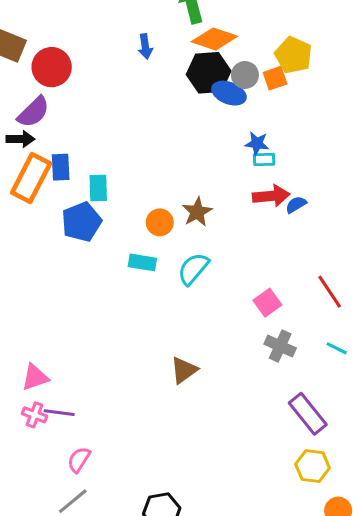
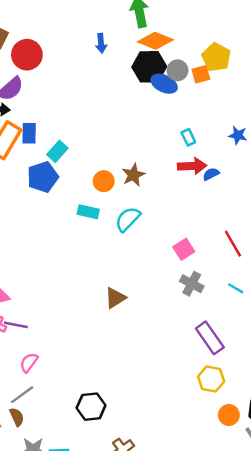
blue star: (257, 143) -> (238, 135), moved
cyan rectangle: (264, 160) -> (188, 137), turned 63
cyan rectangle: (98, 188) -> (57, 151), turned 40

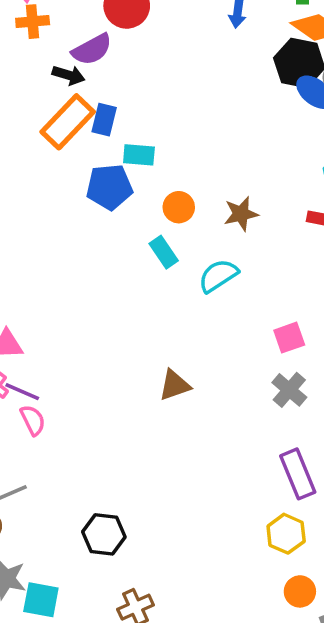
cyan rectangle: (57, 151) -> (139, 155), turned 40
orange circle: (104, 181) -> (179, 207), moved
cyan rectangle: (88, 212) -> (164, 252), turned 30
pink semicircle: (29, 363) -> (33, 420), moved, turned 105

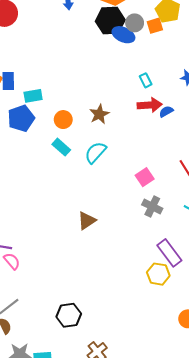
yellow hexagon: (286, 534) -> (158, 274), moved

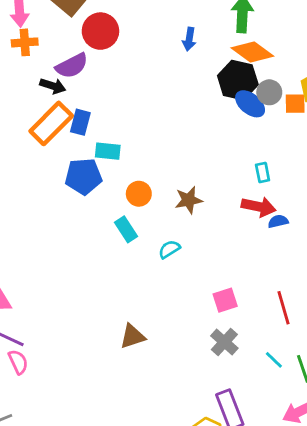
cyan semicircle: (95, 152) -> (169, 249), size x0.7

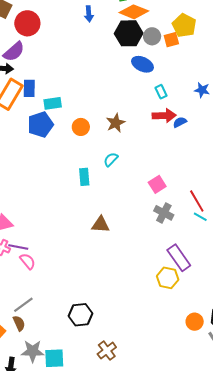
blue ellipse: (250, 104) -> (142, 64), moved
cyan rectangle: (126, 229) -> (84, 177), moved, turned 42
red line: (283, 308) -> (197, 201), moved
brown triangle: (132, 336) -> (101, 225), turned 36

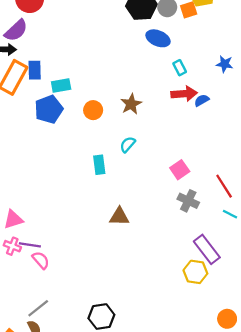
cyan line: (200, 217) -> (230, 214), moved

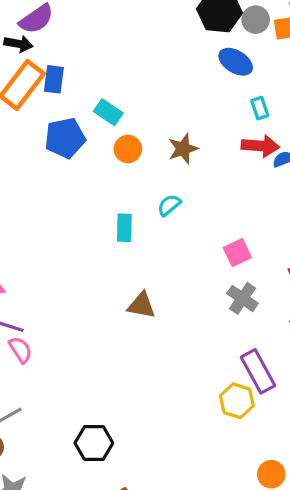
cyan rectangle: (61, 86) -> (108, 112), moved, turned 36

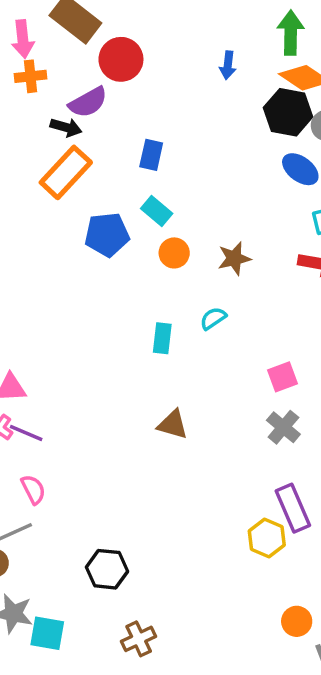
blue rectangle: (54, 79) -> (151, 155), moved
pink semicircle: (20, 350) -> (33, 489), moved

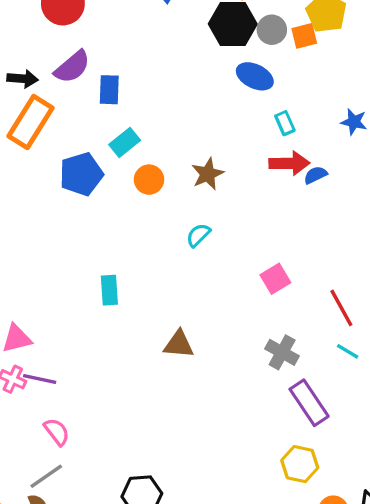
purple semicircle: (88, 102) -> (72, 67), moved
cyan rectangle: (157, 211) -> (125, 142), turned -68
cyan rectangle: (162, 338) -> (109, 290), moved
gray cross: (283, 427) -> (282, 352), moved
yellow hexagon: (267, 538) -> (300, 464), moved

